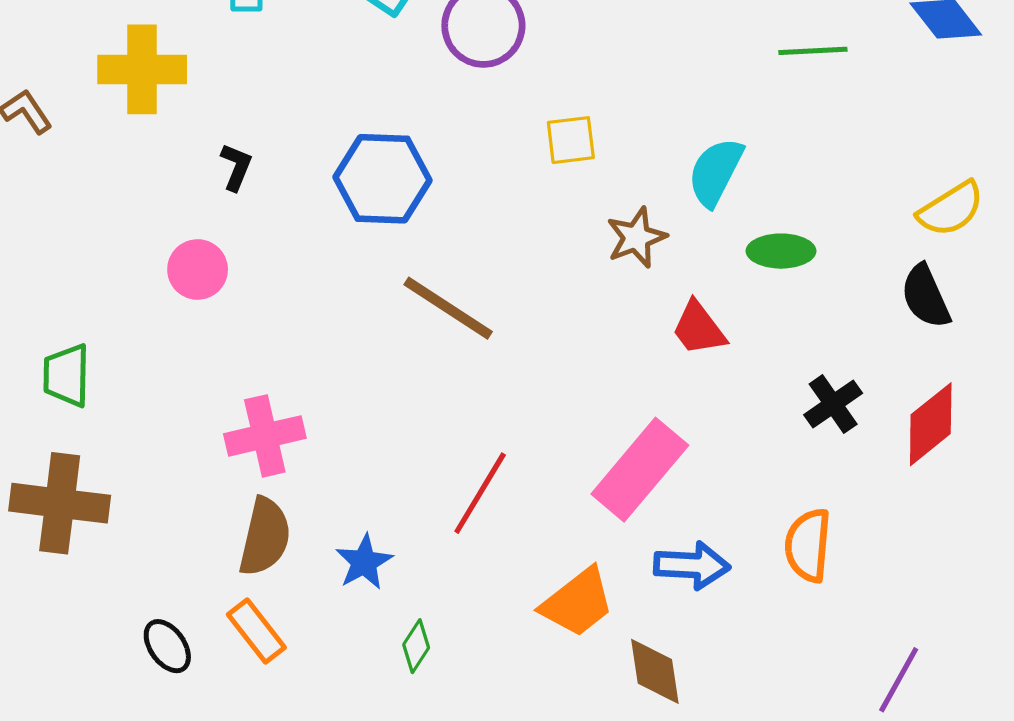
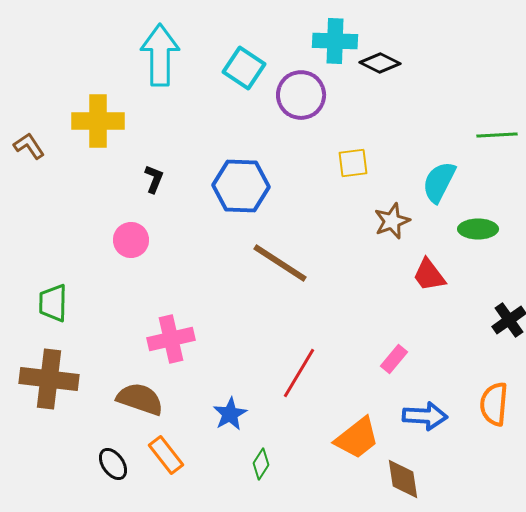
green line: (813, 51) -> (497, 135), moved
pink rectangle: (640, 470) -> (394, 359), size x0.5
brown semicircle: (265, 537) -> (140, 399), moved, turned -84

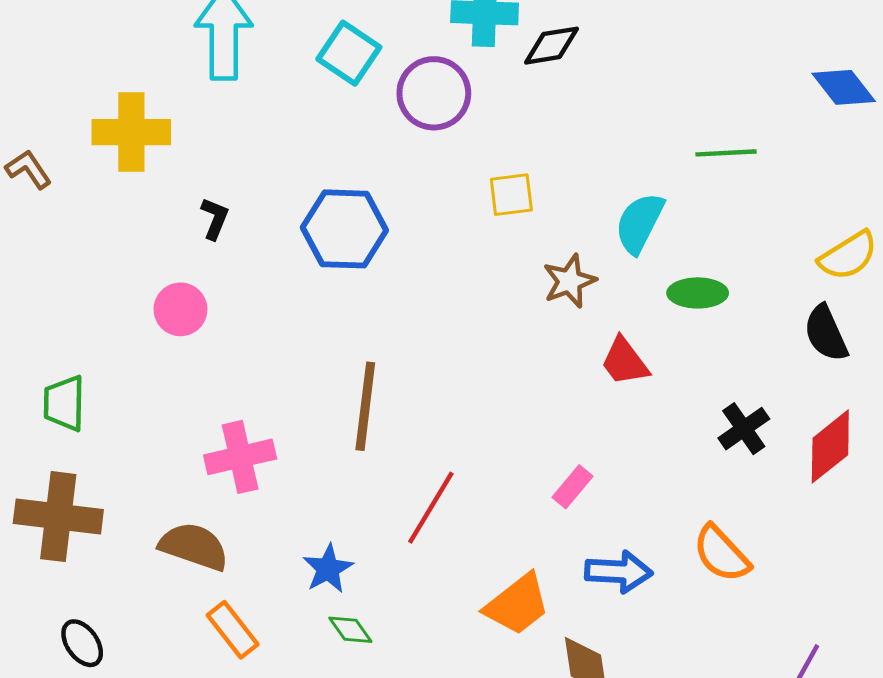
black diamond: (380, 63) -> (552, 46), turned -36
brown line: (280, 263) -> (365, 406), moved, turned 64
orange semicircle: (494, 404) -> (721, 554), turned -48
black ellipse: (113, 464) -> (82, 643), moved
green diamond: (261, 464) -> (350, 630), moved, turned -68

